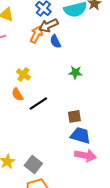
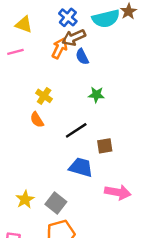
green star: (75, 72) -> (96, 95), moved
black line: (38, 103) -> (76, 130), moved
blue trapezoid: (80, 135) -> (81, 167), moved

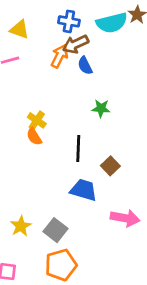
blue cross: (68, 17) -> (69, 21), turned -30
yellow cross: (44, 96) -> (37, 120), moved
black line: (76, 130) -> (78, 149), turned -55
brown square: (105, 146) -> (110, 166), turned -35

